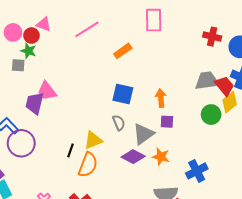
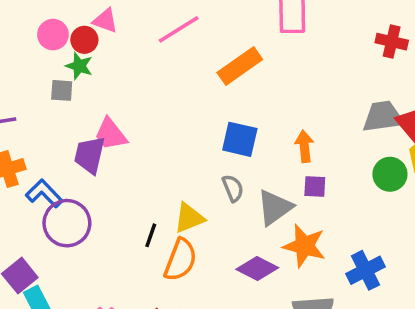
orange rectangle: (123, 51) -> (240, 66), size x1.4
purple diamond: (133, 157) -> (257, 269), moved
orange star: (161, 157) -> (304, 246), size x1.4

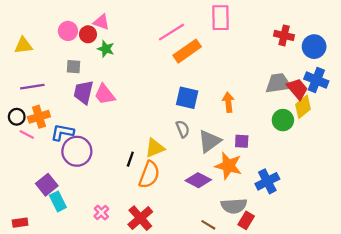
pink line: (179, 29) -> (172, 32), moved
green star: (79, 66) -> (106, 49), moved
purple trapezoid: (90, 155) -> (84, 92), moved
purple square: (315, 186) -> (242, 141), moved
blue L-shape: (44, 193) -> (62, 132), turned -35

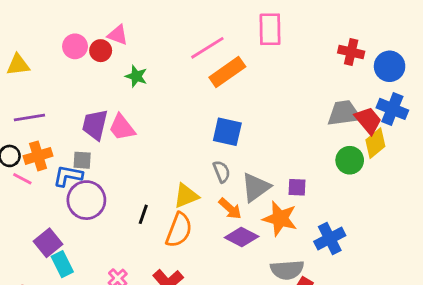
green star: (106, 49) -> (136, 76), moved
gray square: (74, 67) -> (82, 160), moved
orange arrow: (228, 102) -> (230, 209), moved, turned 138
black line: (130, 159) -> (143, 214), moved

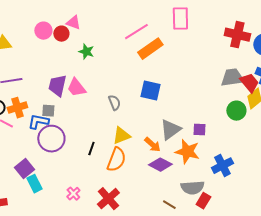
red cross: (351, 52) -> (237, 35), size x1.4
gray semicircle: (222, 172) -> (114, 103), moved

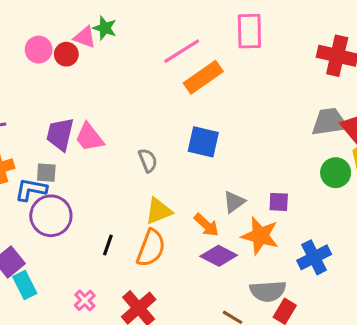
green star: (86, 52) -> (105, 28), moved
gray triangle: (170, 130) -> (234, 202), size x0.7
black line: (91, 149) -> (108, 245), moved

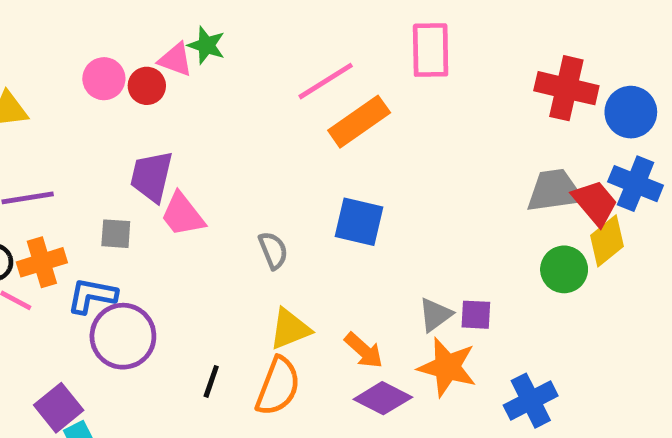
purple trapezoid: (60, 134) -> (152, 176), moved
gray square: (46, 173) -> (116, 234), moved
gray triangle: (234, 202) -> (435, 315), moved

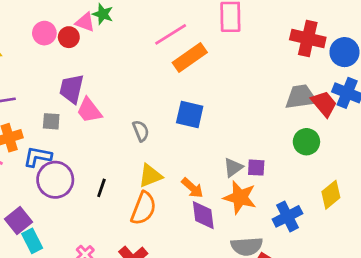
yellow diamond: (607, 241) -> (331, 195), moved
black line: (211, 381) -> (101, 188), moved
purple diamond: (383, 398) -> (203, 215), turned 56

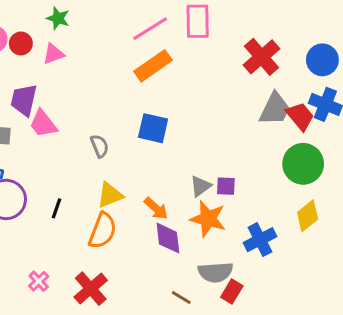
pink triangle: (85, 22) -> (54, 54), moved, turned -40
pink line: (171, 34) -> (150, 29), moved
red cross: (308, 39) -> (262, 57), moved, turned 36
gray trapezoid: (301, 97) -> (275, 109), turned 124
green circle: (306, 142) -> (303, 164), moved, size x1.4

